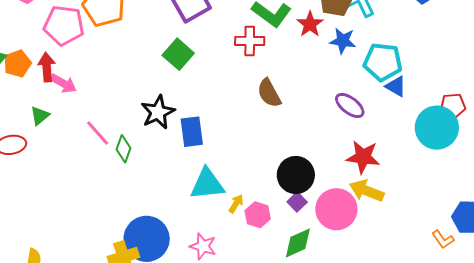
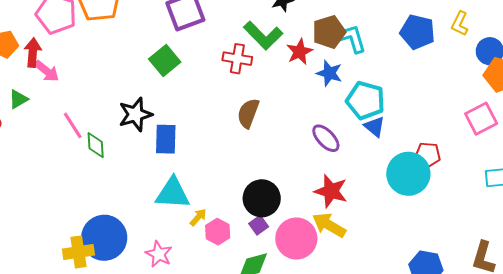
brown semicircle: (269, 93) -> (248, 113), turned 40
green diamond: (123, 149) -> (96, 145), turned -32

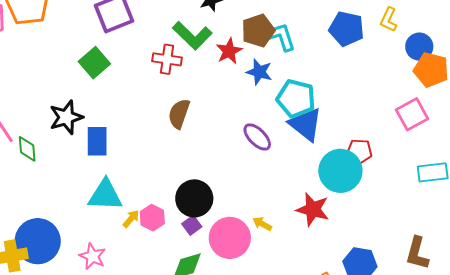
blue triangle: (375, 127) -> (306, 124), size x1.6
red star: (331, 191) -> (313, 209), moved
yellow arrow: (329, 225) -> (262, 224), size x0.6
pink hexagon: (218, 232) -> (152, 218), moved

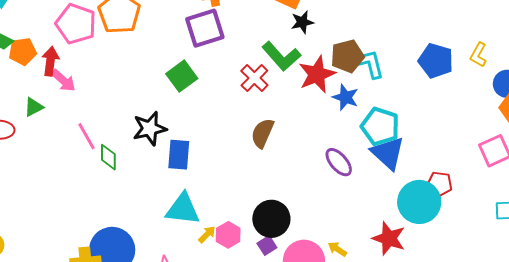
red star: (229, 51) -> (317, 74), size x1.4
red cross: (167, 59) -> (254, 78), turned 32

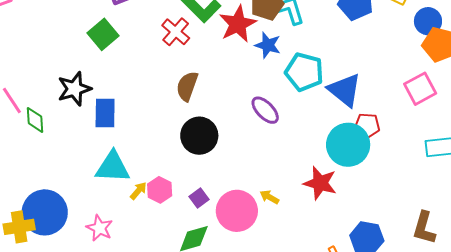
blue triangle: (388, 153) -> (345, 90), moved
black circle: (271, 219) -> (199, 136), moved

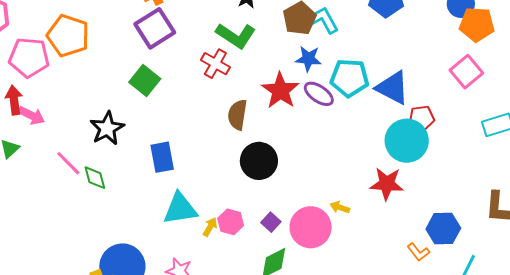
red star: (238, 24) -> (280, 91), moved
black star: (74, 89) -> (107, 128), moved
purple ellipse: (265, 110) -> (319, 94), moved

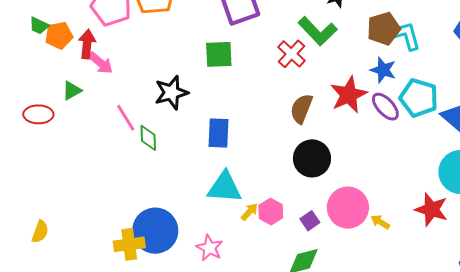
green square: (145, 80) -> (219, 54), turned 36
pink circle: (311, 227) -> (348, 208), moved

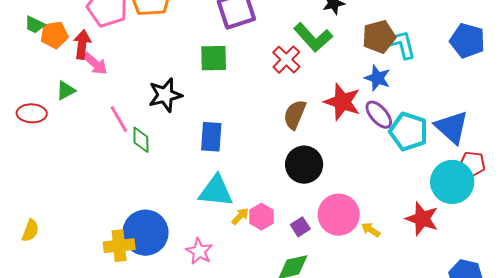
red star: (349, 95) -> (342, 102), turned -30
cyan pentagon: (419, 98) -> (409, 132), moved

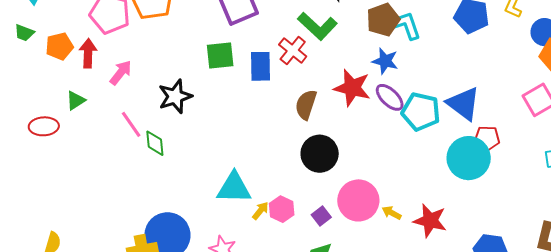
green trapezoid: (35, 25) -> (24, 33), moved
pink arrow: (95, 64) -> (121, 73), moved, turned -88
blue rectangle: (211, 137) -> (260, 66), moved
red star: (422, 219) -> (430, 221), moved

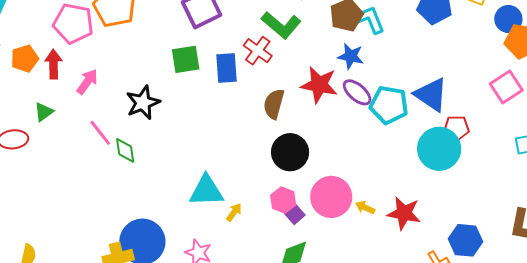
pink hexagon: (282, 209) -> (283, 200), moved

